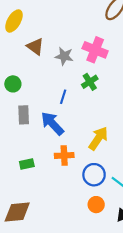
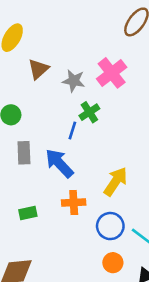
brown triangle: (35, 47) -> (38, 69), turned 42
pink cross: (95, 50) -> (112, 73), turned 30
green cross: (90, 82) -> (89, 112), moved

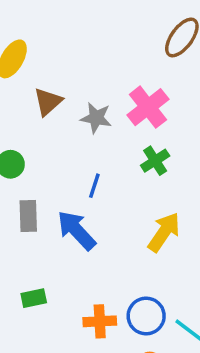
green cross: (89, 112) -> (155, 161), moved
yellow arrow: (116, 182) -> (164, 232), moved
orange cross: (74, 202) -> (100, 321), moved

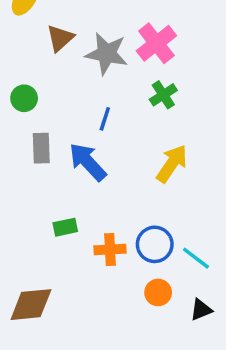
gray star: (96, 118) -> (107, 54), size x1.4
green rectangle: (34, 298) -> (65, 227), moved

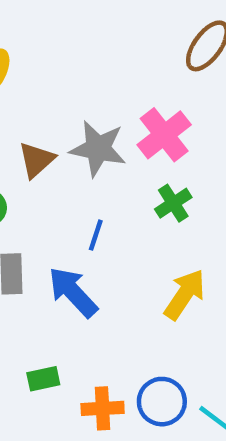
brown triangle: (60, 38) -> (36, 160), moved

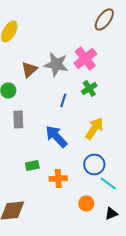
blue line: (96, 235) -> (63, 100), moved
blue arrow: (73, 292) -> (56, 136), moved
blue circle: (162, 402) -> (94, 164), moved

